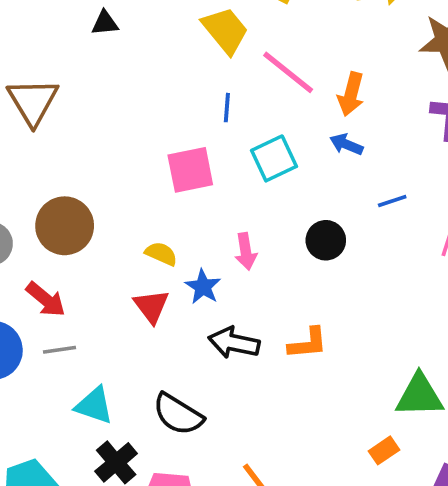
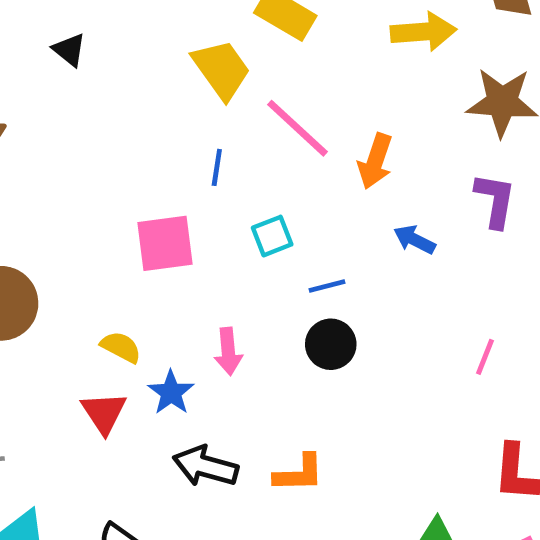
black triangle: (105, 23) -> (69, 50), turned 40
blue arrow: (346, 144) -> (414, 240), moved
cyan square: (274, 158) -> (272, 236), size x0.7
blue line: (392, 201) -> (327, 286), moved

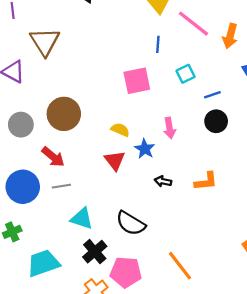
black arrow: (205, 466) -> (163, 181), size x0.6

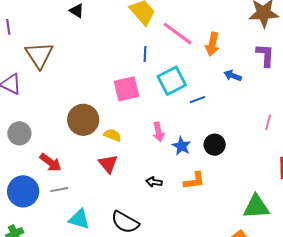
cyan square: (186, 74) -> (172, 81), size x1.6
brown circle: (64, 114) -> (83, 120), moved
black circle: (216, 121) -> (215, 145), moved
blue star: (145, 149) -> (182, 146), moved

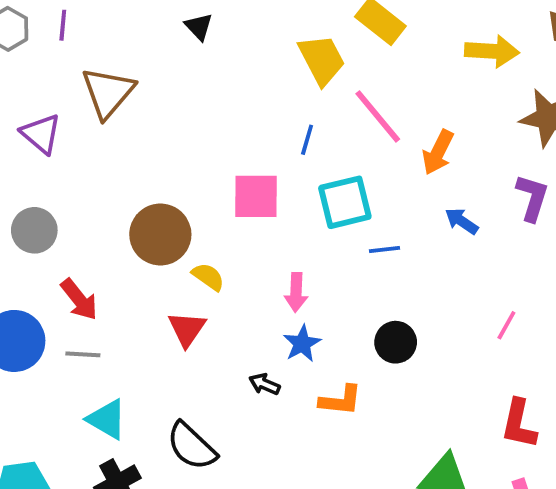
blue star: (182, 146) -> (302, 344), moved

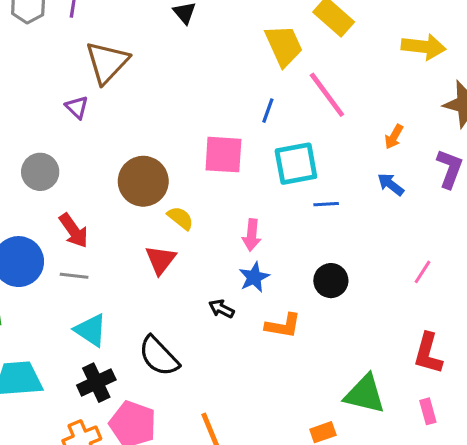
purple triangle: (41, 134) -> (77, 107), moved, size x0.7
orange arrow: (438, 152) -> (394, 137), moved, size x0.7

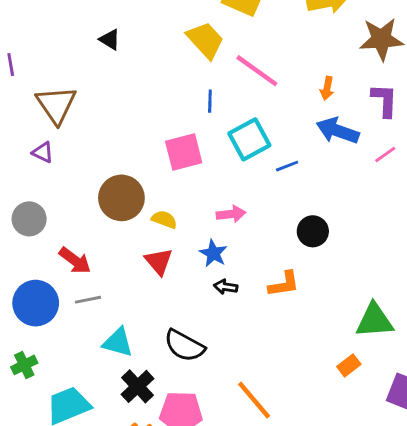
blue arrow: (391, 184) -> (338, 131), size x1.6
pink arrow: (252, 235) -> (231, 214), turned -84
pink line: (423, 272) -> (385, 155), moved, turned 40
blue star: (254, 277) -> (213, 253), moved

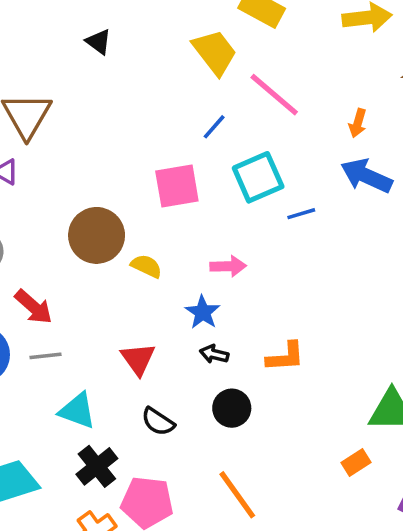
blue line: (210, 101) -> (214, 127), turned 35
black circle: (313, 231) -> (232, 408), moved
red triangle: (159, 261) -> (138, 359), moved
black semicircle: (184, 346) -> (158, 422), size x0.7

